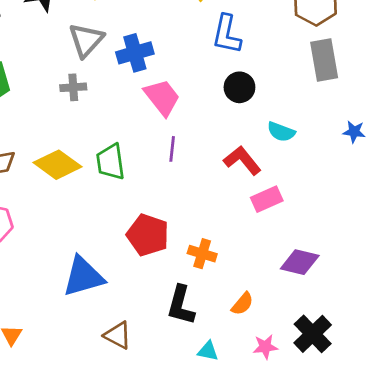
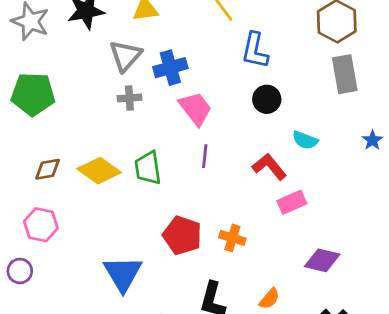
gray cross: (73, 87) -> (129, 98), moved
blue star: (354, 132) -> (372, 140), turned 30
orange cross: (202, 254) -> (232, 238), moved
blue triangle: (83, 277) -> (123, 274), turned -45

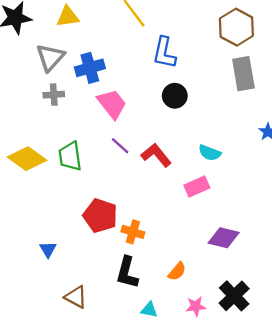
cyan semicircle: (305, 140) -> (210, 153), moved
purple line: (205, 156) -> (120, 146), turned -54
red L-shape: (269, 167) -> (156, 155), moved
orange cross: (232, 238) -> (133, 232), moved
blue triangle: (123, 274) -> (48, 249), size x0.5

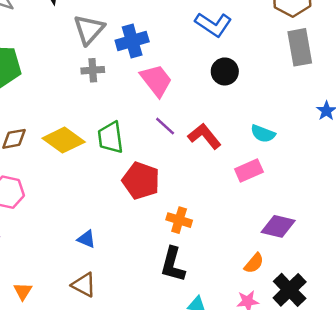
blue L-shape: (164, 53) -> (213, 24), turned -68
red pentagon: (100, 216) -> (141, 181), moved
blue triangle: (48, 249) -> (86, 239), turned -36
orange semicircle: (177, 271) -> (254, 263), moved
brown triangle: (76, 297) -> (84, 285), moved

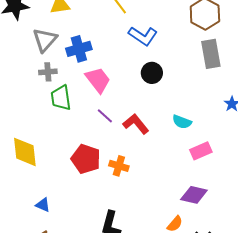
green trapezoid: (111, 138) -> (61, 98), moved
yellow diamond: (64, 140) -> (25, 152), moved, turned 48
pink rectangle: (249, 171) -> (201, 151), moved
orange cross: (179, 220) -> (119, 166), moved

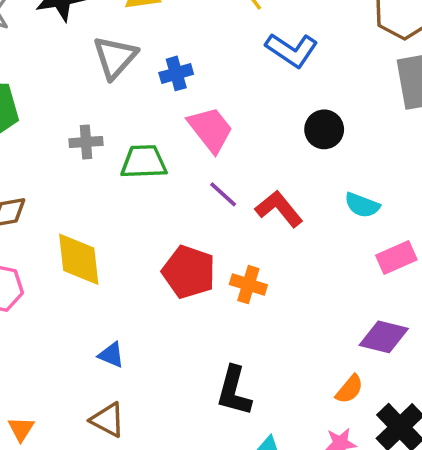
blue cross: (79, 49) -> (176, 73), size x0.7
gray cross: (48, 72) -> (86, 142), moved
black circle: (152, 73) -> (324, 129), moved
green trapezoid: (61, 98) -> (144, 162), turned 96

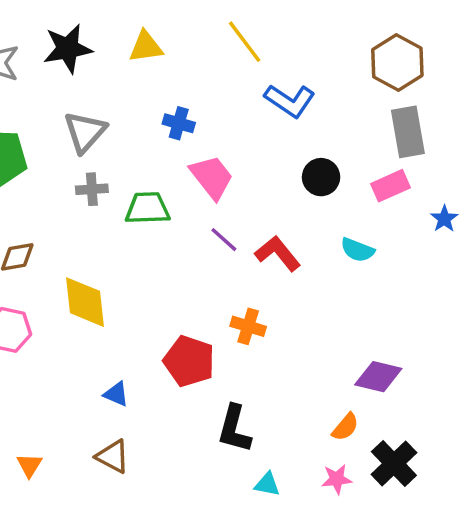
gray triangle: (115, 57) -> (85, 132), moved
blue cross: (176, 73) -> (179, 123), turned 32
pink rectangle: (396, 257) -> (390, 186), moved
red pentagon: (189, 272) -> (189, 361), moved

